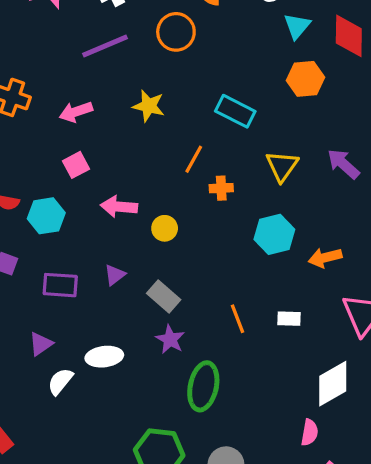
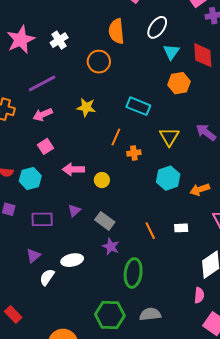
purple line: (105, 46) -> (42, 83), moved

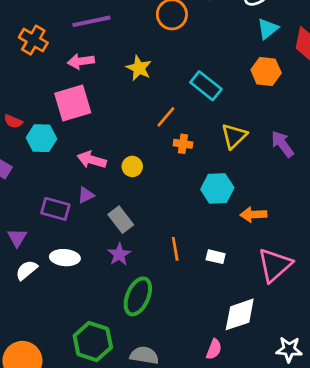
pink square: (46, 146) -> (73, 103), size x1.8
pink arrow: (73, 169) -> (92, 160), moved
purple rectangle: (42, 219) -> (55, 209), moved
purple triangle: (33, 256) -> (17, 238), turned -35

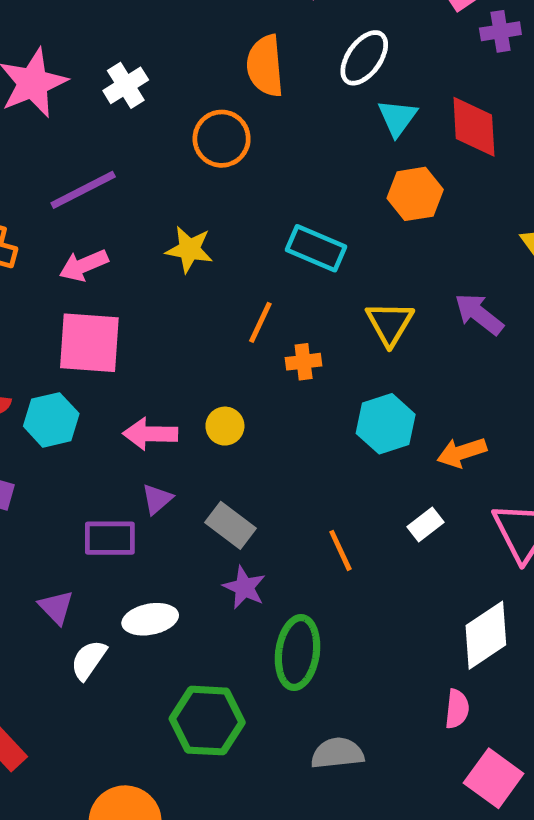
pink square: (73, 103) -> (89, 343), turned 36
white rectangle: (216, 257) -> (425, 524), moved, turned -36
green hexagon: (93, 341) -> (207, 721), moved

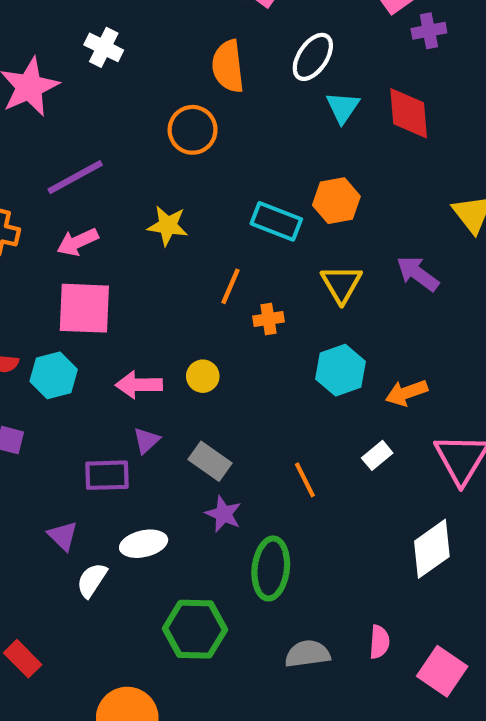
white cross: (126, 85) -> (104, 47), moved, turned -30
orange hexagon: (415, 194) -> (336, 201), moved
pink semicircle: (457, 709) -> (379, 642), moved

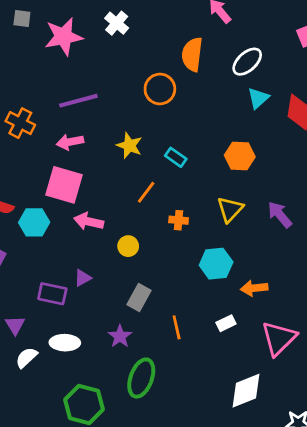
cyan rectangle: (276, 221) -> (176, 157), moved, size x0.7
orange line: (230, 286) -> (146, 192), moved
pink arrow: (139, 385) -> (89, 221), moved
gray rectangle: (210, 461) -> (139, 298), moved, turned 70

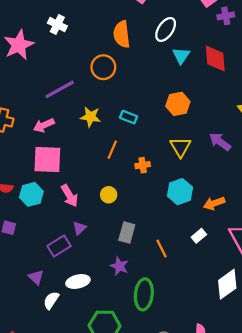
purple line: (78, 101) -> (60, 89), moved
pink arrow: (89, 221) -> (70, 196), moved, turned -120
purple rectangle: (52, 294) -> (59, 246), turned -30

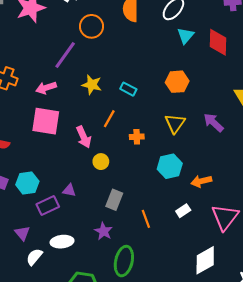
orange circle: (103, 67) -> (92, 26), moved
purple line: (60, 89) -> (65, 55), turned -32
cyan hexagon: (31, 194) -> (27, 183), moved
pink arrow: (70, 196) -> (84, 137), moved
purple triangle: (79, 228) -> (69, 190), turned 48

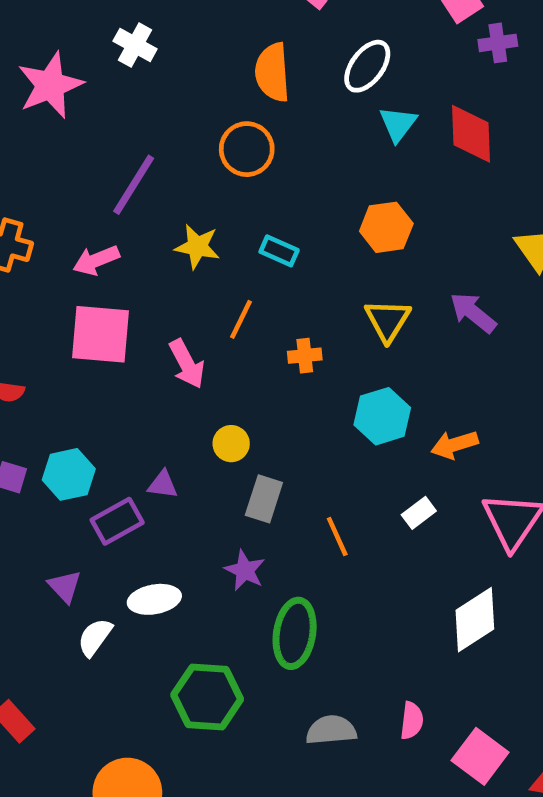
orange circle: (92, 26) -> (247, 149), moved
yellow circle: (101, 162) -> (231, 444), moved

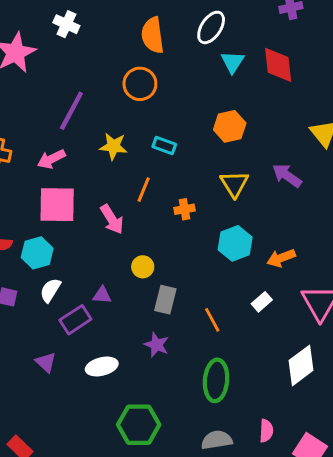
cyan hexagon: (69, 474) -> (37, 253), moved
green ellipse: (295, 633) -> (216, 380), moved
white semicircle: (95, 637) -> (50, 290), moved

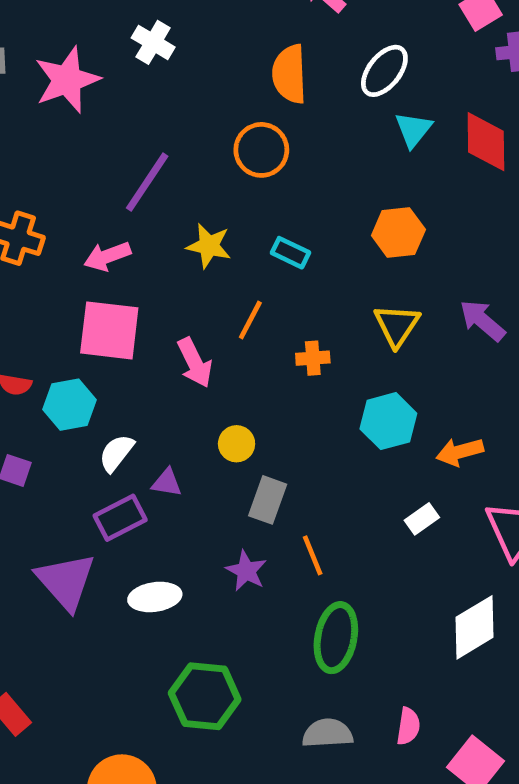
white semicircle: (50, 290) -> (116, 453), moved
orange line: (212, 320) -> (313, 555), moved
purple triangle: (46, 362) -> (66, 581), size x1.8

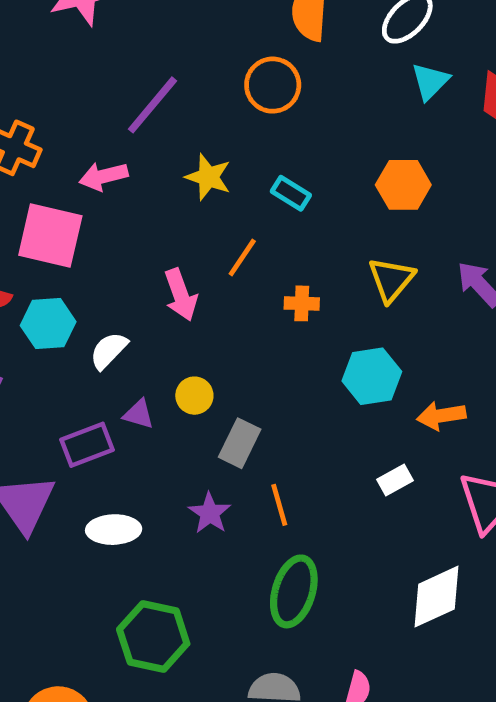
pink square: (109, 330) -> (50, 235), moved
yellow circle: (237, 444) -> (194, 396), moved
white semicircle: (116, 453) -> (109, 351), moved

